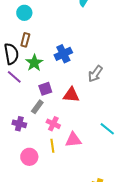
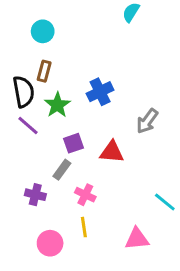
pink triangle: (73, 140) -> (137, 239), moved

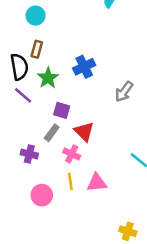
purple square: (74, 143) -> (62, 110), turned 35
red triangle: (112, 152) -> (84, 132), moved, turned 40
pink triangle: (137, 239) -> (97, 183), moved

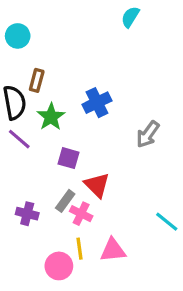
cyan circle: (36, 16) -> (18, 36), moved
gray rectangle: (52, 133) -> (65, 201), moved
pink circle: (42, 195) -> (59, 266), moved

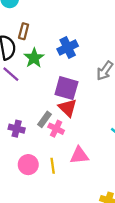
purple square: (68, 158) -> (66, 88), moved, size x1.5
yellow line: (80, 249) -> (53, 166), moved
pink circle: (59, 266) -> (28, 165), moved

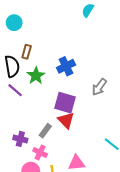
pink cross: (56, 129) -> (40, 152), moved

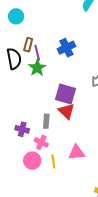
blue cross: (66, 66) -> (66, 48), moved
purple line: (15, 90) -> (37, 53), moved, turned 35
gray rectangle: (45, 131) -> (46, 121), turned -32

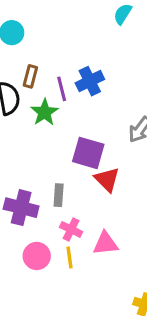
purple line: (37, 53) -> (62, 89), moved
red triangle: (66, 111) -> (107, 179), moved
purple cross: (22, 129) -> (21, 208), size x1.5
pink cross: (41, 142) -> (71, 229), moved

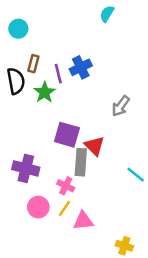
purple square: (88, 153) -> (67, 135), moved
gray rectangle: (59, 195) -> (81, 162), moved, size x1.5
pink triangle: (105, 243) -> (83, 221), moved
yellow line: (70, 258) -> (64, 208), turned 42

